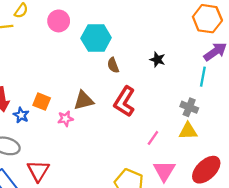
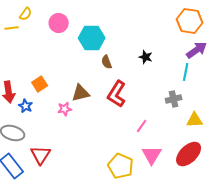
orange square: (42, 102) -> (40, 84), moved, turned 35
gray cross: (189, 107) -> (174, 99), turned -35
yellow triangle: (188, 131) -> (195, 120), moved

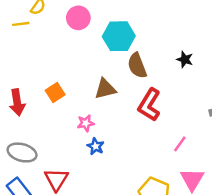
brown semicircle: (107, 62) -> (137, 66), size x1.5
brown triangle: (81, 93) -> (105, 89), moved
blue star: (26, 106) -> (95, 146), moved

